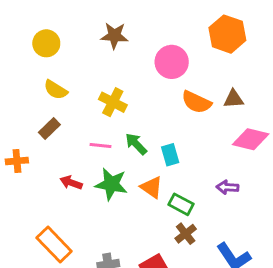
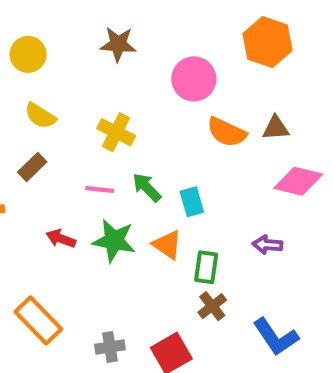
green rectangle: (181, 204) -> (206, 267), turned 70

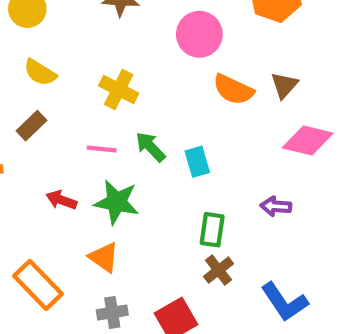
brown triangle: (276, 128) -> (284, 85), turned -44
orange triangle: (167, 245) -> (104, 257), moved

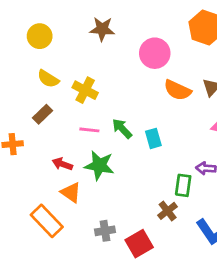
yellow cross: (119, 89) -> (85, 90), moved
green rectangle: (212, 230) -> (183, 185), moved
orange triangle: (104, 257) -> (71, 192), moved
gray cross: (112, 313) -> (105, 231), moved

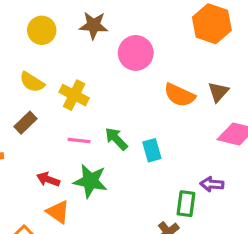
yellow circle: (40, 36) -> (42, 30), moved
pink circle: (155, 53) -> (136, 53), moved

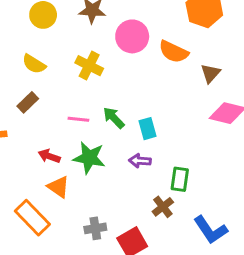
yellow cross: (74, 95) -> (89, 66), moved
orange semicircle: (179, 95) -> (174, 52), moved
purple arrow: (212, 184) -> (140, 161), moved

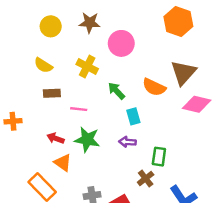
orange semicircle: (174, 52) -> (154, 87), moved
brown triangle: (210, 73) -> (183, 73), size x1.6
brown rectangle: (28, 102) -> (52, 93), moved, turned 42
green arrow: (114, 118) -> (116, 91), moved

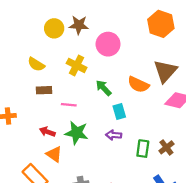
yellow circle: (51, 26) -> (54, 28), moved
brown cross: (146, 178) -> (166, 147), moved

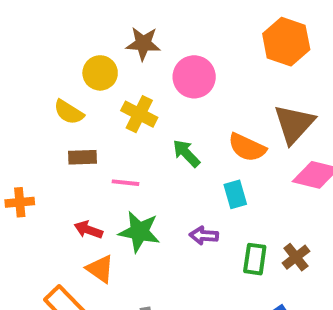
yellow circle: (54, 28) -> (100, 73), moved
cyan rectangle: (119, 111) -> (235, 194), moved

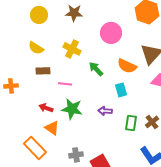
yellow circle: (100, 73) -> (39, 15), moved
pink circle: (194, 77) -> (111, 33), moved
orange cross: (20, 202) -> (11, 86), moved

